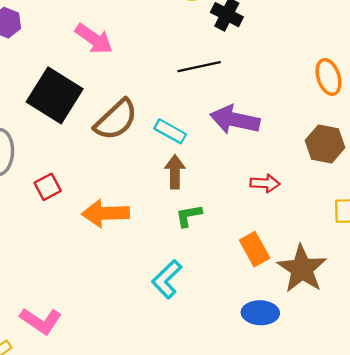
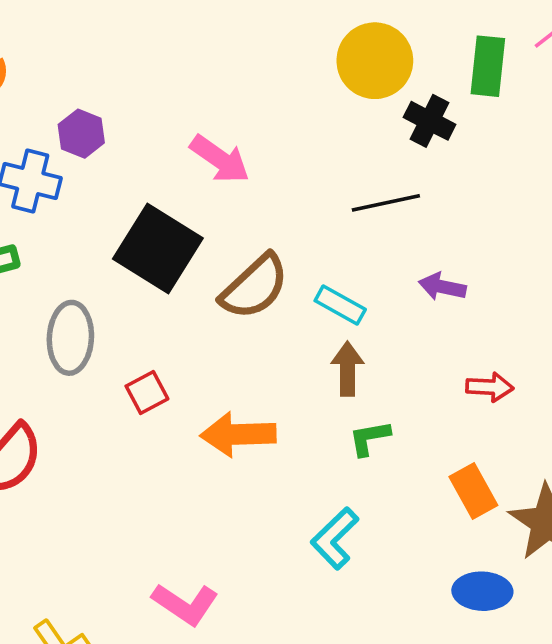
purple arrow: (235, 120) -> (442, 287), size x0.6
pink L-shape: (41, 321) -> (185, 604), moved

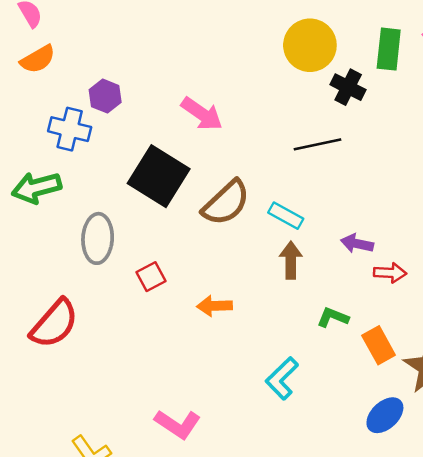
purple arrow: (442, 287) -> (357, 244), moved
orange arrow: (238, 434) -> (215, 306), size x0.7
green L-shape: (369, 438) -> (333, 317), moved, turned 32
blue ellipse: (482, 591) -> (385, 415), turned -45

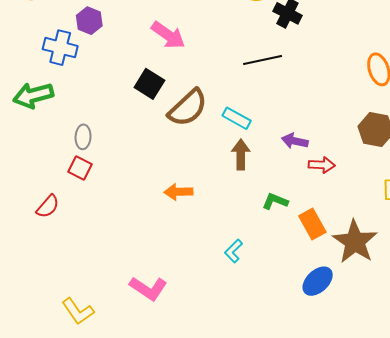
black square: (159, 176) -> (149, 84), moved, size x0.6
gray ellipse: (98, 238) -> (83, 137), size x0.6
red square: (151, 277) -> (80, 168), moved, turned -35
red semicircle: (54, 324) -> (48, 206), size x0.6
cyan L-shape: (282, 378) -> (234, 251), size x0.7

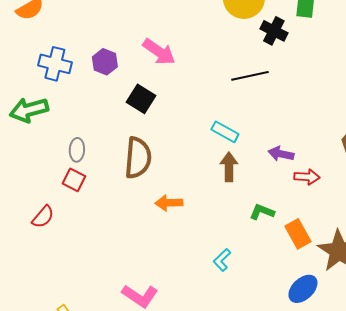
purple hexagon: (89, 21) -> (105, 62), moved
brown semicircle: (188, 108) -> (138, 158), moved, turned -42

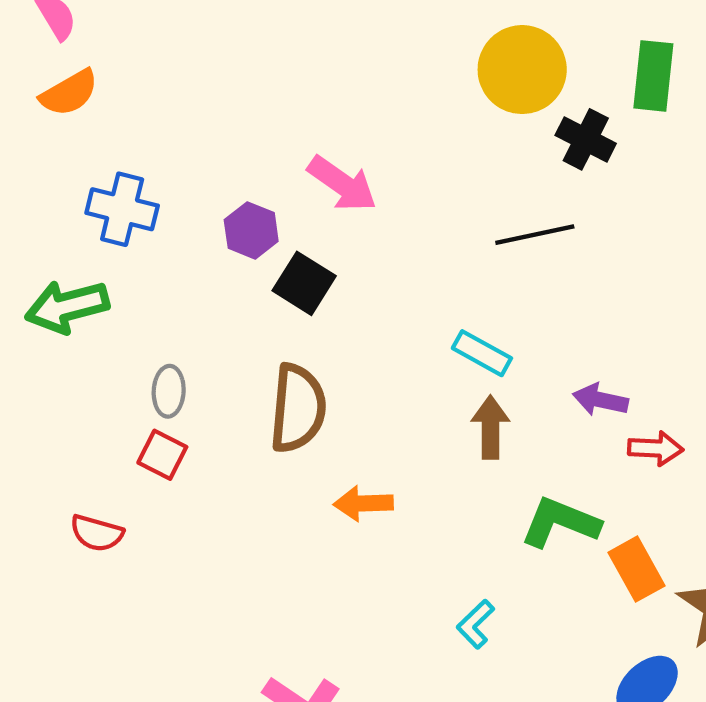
purple hexagon: (105, 62) -> (251, 230), moved
green L-shape: (262, 212) -> (560, 523), size x1.5
red semicircle: (43, 217) -> (97, 533), turned 65

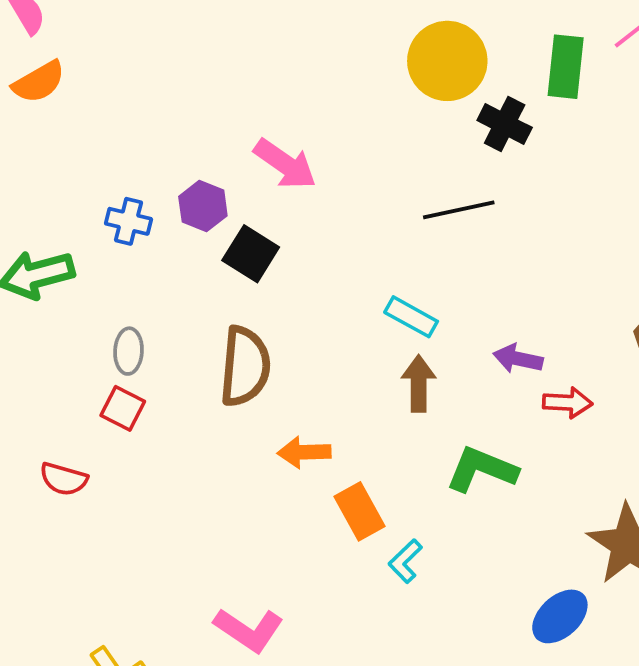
blue cross: (122, 209) -> (129, 221), moved, size x0.7
orange rectangle: (636, 569) -> (359, 511), moved

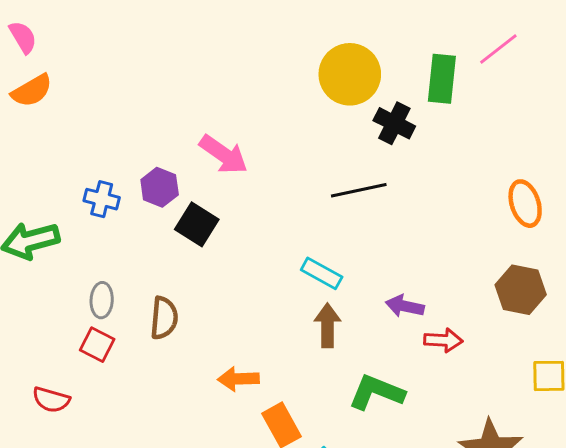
brown semicircle: (245, 366) -> (164, 318), moved, size x0.7

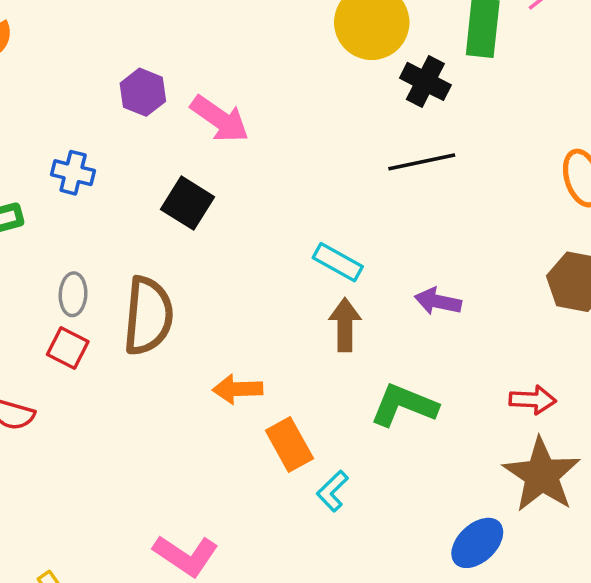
purple hexagon: (160, 187) -> (143, 92), moved
black line: (359, 190) -> (422, 162), moved
brown semicircle: (164, 318) -> (148, 316), size x1.5
red arrow: (443, 340) -> (533, 400), moved

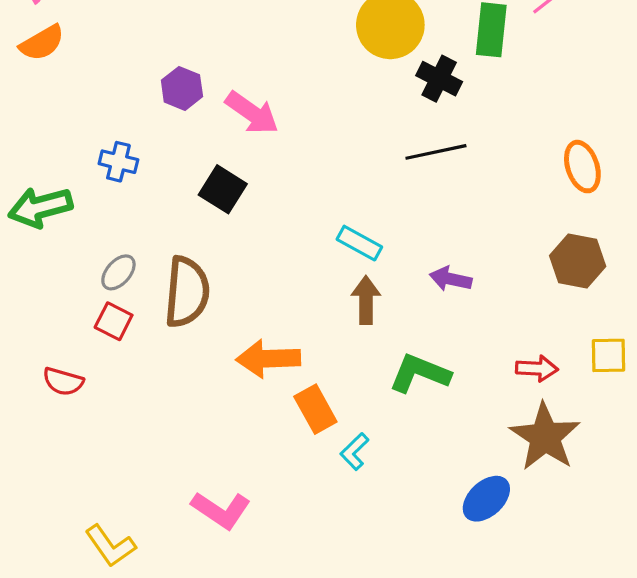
gray ellipse: (73, 294) -> (118, 272), turned 39
orange arrow: (238, 389) -> (268, 359), size x1.4

